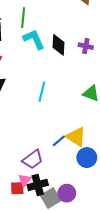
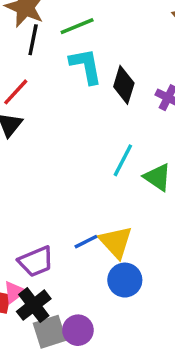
green line: (23, 18) -> (77, 26), turned 48
cyan line: (42, 92) -> (123, 160), moved
black cross: (38, 185) -> (34, 305), turned -36

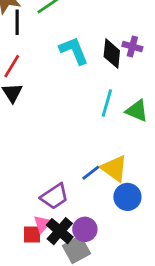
cyan L-shape: (86, 66) -> (74, 51), moved
black diamond: (124, 85) -> (112, 54), moved
purple circle: (78, 330) -> (85, 229), moved

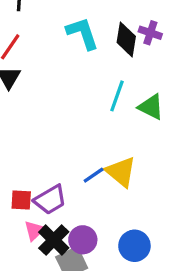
blue circle: (127, 197) -> (134, 246), moved
red square: (32, 234) -> (21, 200), moved

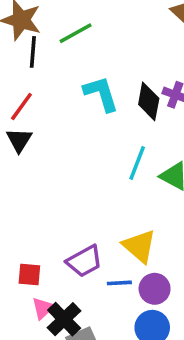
blue line: (94, 175) -> (119, 283), moved, turned 30
purple trapezoid: (50, 200) -> (84, 261), moved
purple circle: (83, 240) -> (155, 289), moved

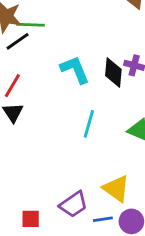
green line: (76, 33) -> (31, 25), moved, turned 36
black line: (33, 52) -> (18, 41), turned 55
cyan line: (137, 163) -> (89, 124), moved

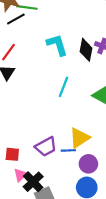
yellow triangle: (116, 189) -> (79, 138), turned 45
blue line: (103, 219) -> (68, 150), moved

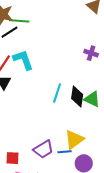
cyan L-shape: (57, 45) -> (23, 60), moved
black diamond: (86, 50) -> (77, 96), moved

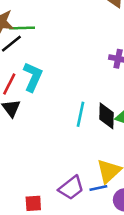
cyan L-shape: (23, 60) -> (33, 77), turned 50

